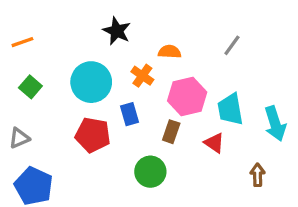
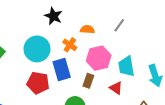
gray line: (232, 45) -> (119, 25), moved
blue rectangle: (130, 114) -> (62, 69), size x1.5

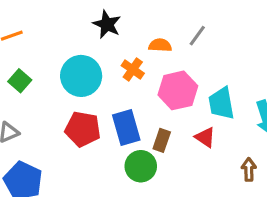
gray line: (119, 25) -> (197, 36), moved
blue rectangle: (62, 69) -> (126, 128), moved
brown rectangle: (88, 81) -> (162, 140), moved

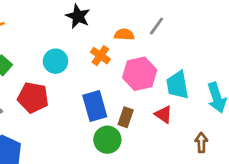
cyan circle: (81, 76) -> (55, 61), size x0.7
red pentagon: (83, 129) -> (33, 98), moved

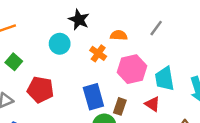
gray line: (156, 26) -> (156, 28), moved
cyan circle: (55, 61) -> (60, 44), moved

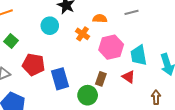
gray line: (156, 28) -> (132, 12), turned 40
blue rectangle: (93, 97) -> (60, 79), moved

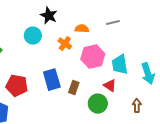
red pentagon: (33, 65) -> (17, 86), moved
blue rectangle: (60, 79) -> (52, 80), moved
brown rectangle: (101, 79) -> (74, 88), moved
green circle: (88, 95) -> (98, 104), moved

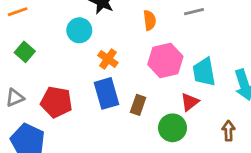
orange semicircle: (82, 29) -> (150, 20), turned 80
orange cross: (65, 44) -> (108, 59), moved
red triangle: (110, 86) -> (190, 102), turned 48

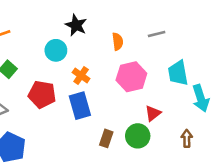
cyan trapezoid: (204, 72) -> (178, 73), moved
red pentagon: (56, 102) -> (42, 94), moved
brown rectangle: (138, 105) -> (106, 138), moved

